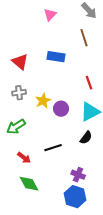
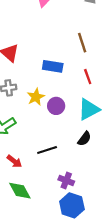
brown line: (84, 38) -> (82, 43), moved
blue rectangle: (56, 57) -> (53, 66), moved
purple cross: (78, 175) -> (66, 180), moved

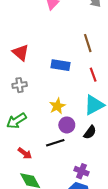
yellow star: (36, 97) -> (57, 106), moved
purple circle: (56, 106) -> (67, 125), moved
purple cross: (66, 180) -> (82, 171), moved

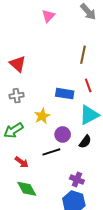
brown line: (88, 43) -> (83, 55), turned 30
blue rectangle: (61, 65) -> (65, 94), moved
yellow star: (57, 106) -> (42, 116), moved

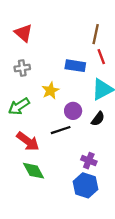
brown line: (83, 55) -> (96, 34), moved
red arrow: (22, 162) -> (28, 141), size x1.5

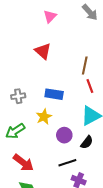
red triangle: (23, 33) -> (43, 51), moved
blue rectangle: (75, 66) -> (54, 94), moved
black line: (61, 130) -> (67, 163), moved

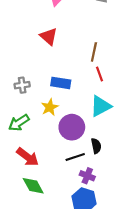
purple circle: (64, 135) -> (72, 127), size x1.5
black semicircle: (87, 142) -> (96, 146), moved, turned -48

